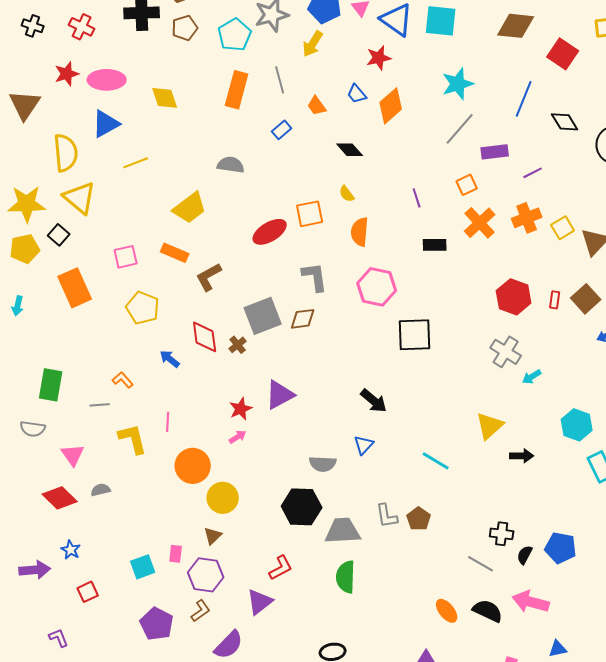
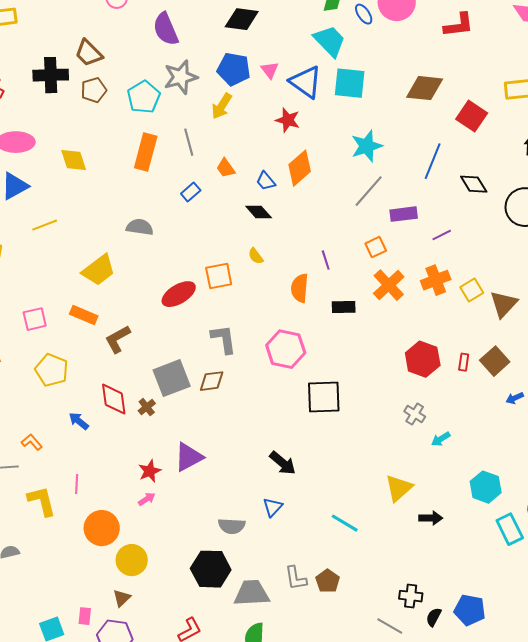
red star: (379, 58) -> (288, 120), turned 30
blue trapezoid: (357, 94) -> (266, 181), moved
orange semicircle: (360, 232) -> (300, 288), moved
gray cross: (506, 352) -> (415, 414), size x0.7

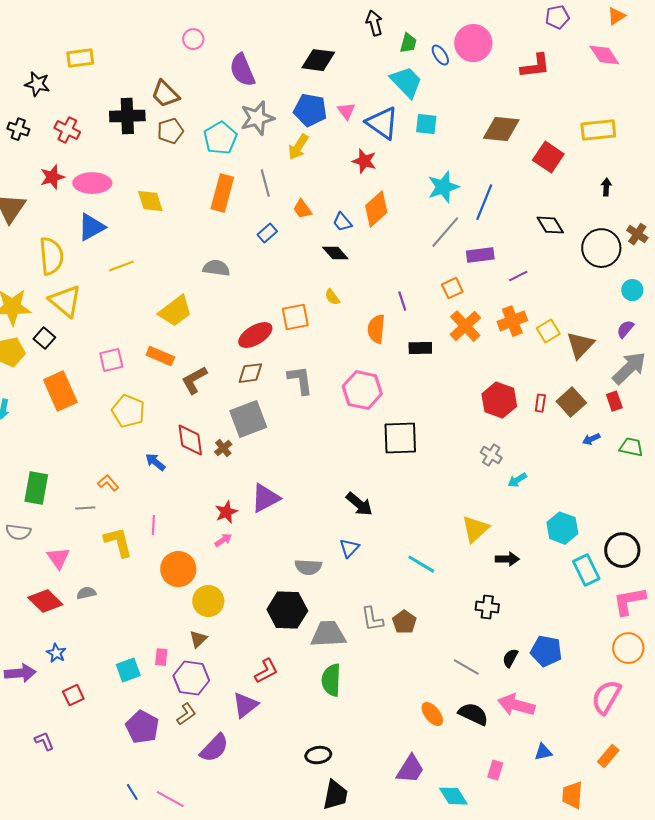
cyan square: (350, 83) -> (426, 124), size x0.7
blue line: (433, 161) -> (484, 202), moved
brown diamond: (212, 381) -> (250, 373), moved
black cross: (411, 596) -> (487, 607), moved

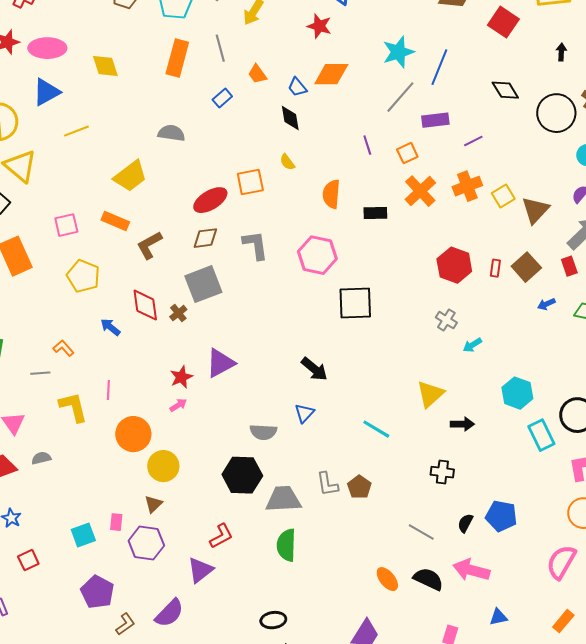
orange diamond: (376, 209) -> (331, 74), turned 42
black diamond: (335, 253) -> (290, 118), turned 32
purple line: (402, 301) -> (367, 145), moved
brown L-shape: (186, 714) -> (125, 624), moved

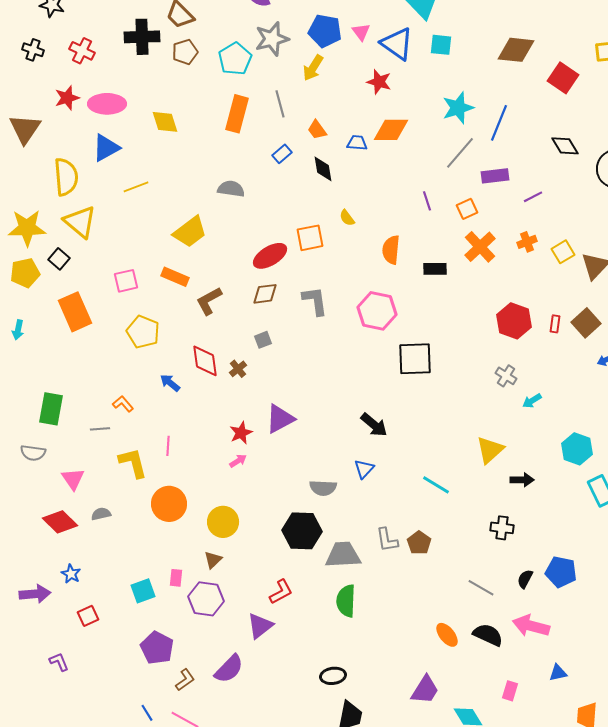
blue trapezoid: (297, 87) -> (357, 143), turned 135
black diamond: (290, 118) -> (323, 169), moved
orange cross: (467, 186) -> (527, 242), size x0.7
gray square: (203, 284) -> (263, 340), size x0.5
orange circle: (133, 434) -> (169, 504), moved

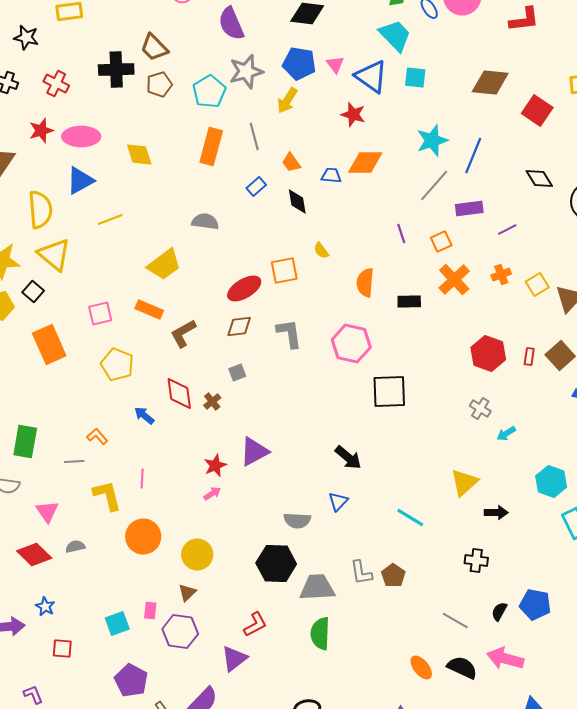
red square: (88, 616) -> (62, 648), turned 30

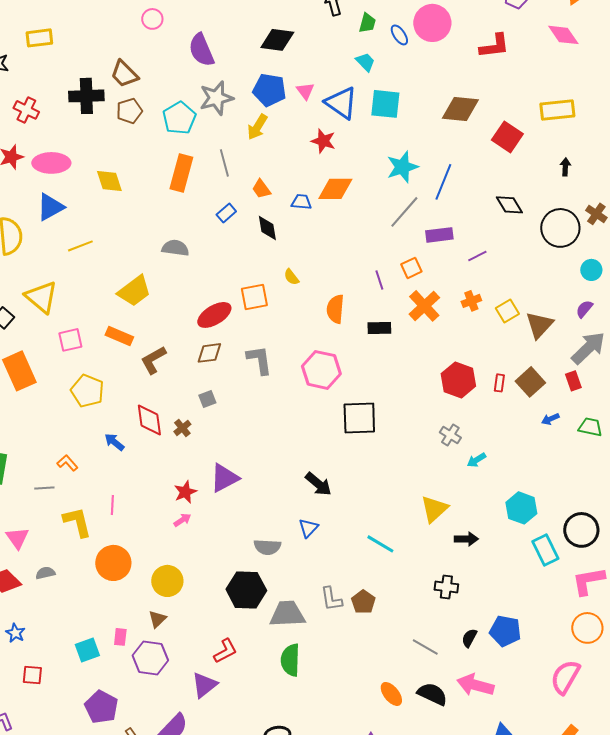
cyan trapezoid: (395, 36) -> (365, 62), size x0.6
cyan square: (415, 78) -> (385, 104), size x1.4
purple line: (401, 234) -> (379, 280), moved
yellow triangle: (54, 254) -> (41, 297), moved

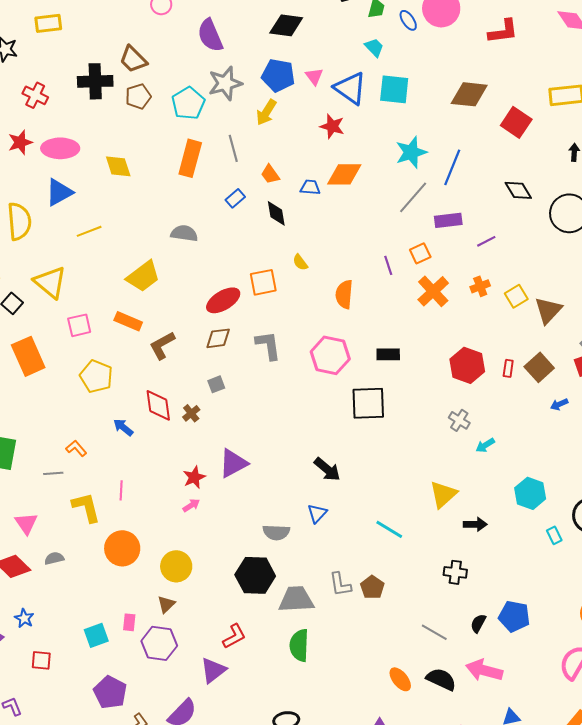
black rectangle: (379, 328) -> (388, 354), moved
cyan rectangle: (545, 550) -> (554, 535), size x0.6

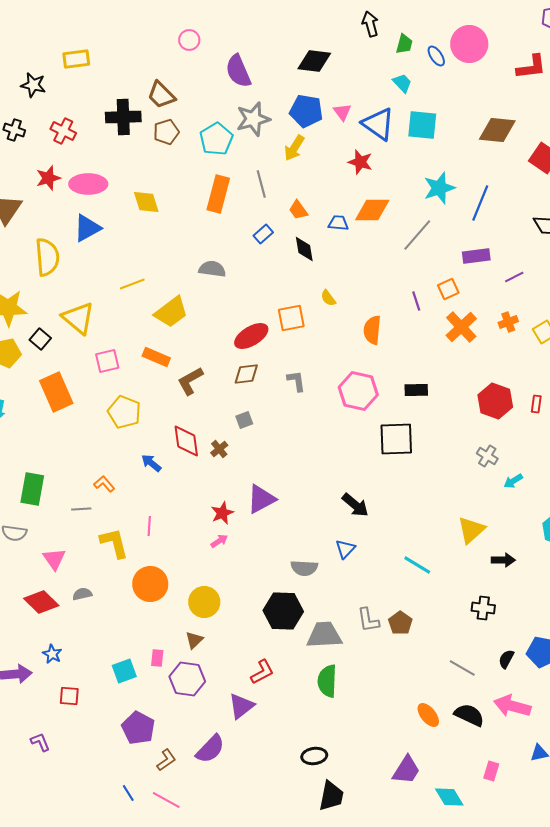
gray line: (413, 197) -> (417, 235), moved
yellow line: (89, 231) -> (132, 284), moved
gray L-shape: (268, 345) -> (296, 381), size x0.7

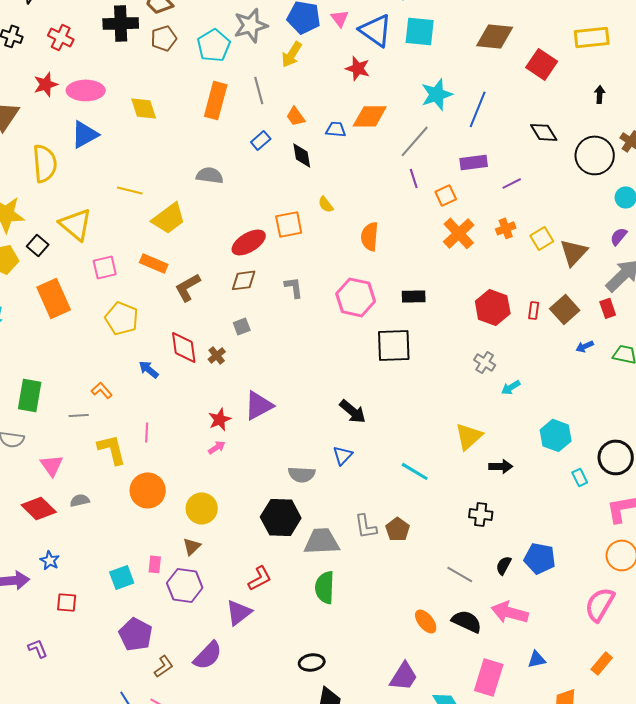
yellow line: (132, 284) -> (130, 190), turned 35
purple line: (416, 301) -> (414, 178), moved
pink rectangle: (491, 771) -> (489, 677), size x1.8

